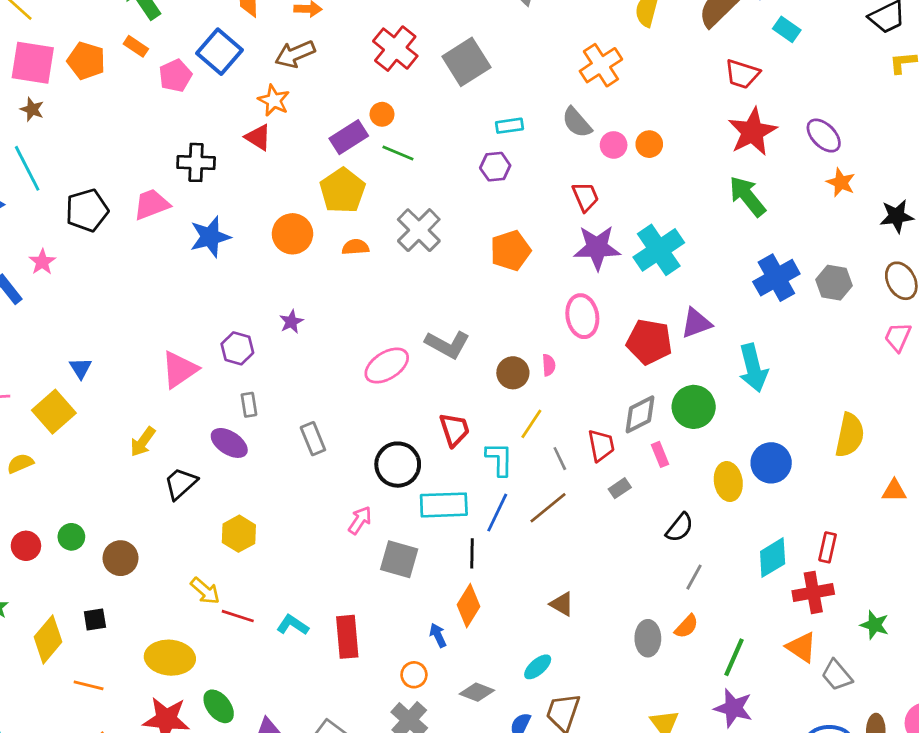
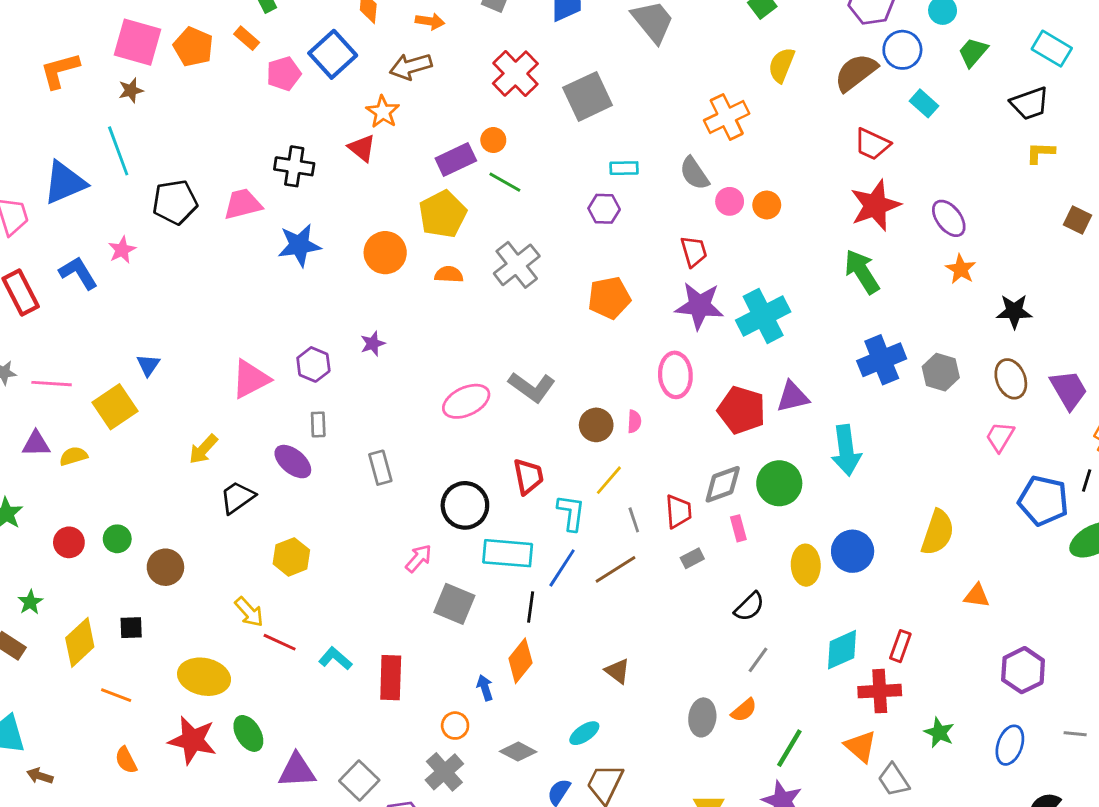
brown star: (32, 109) -> (131, 90), turned 30

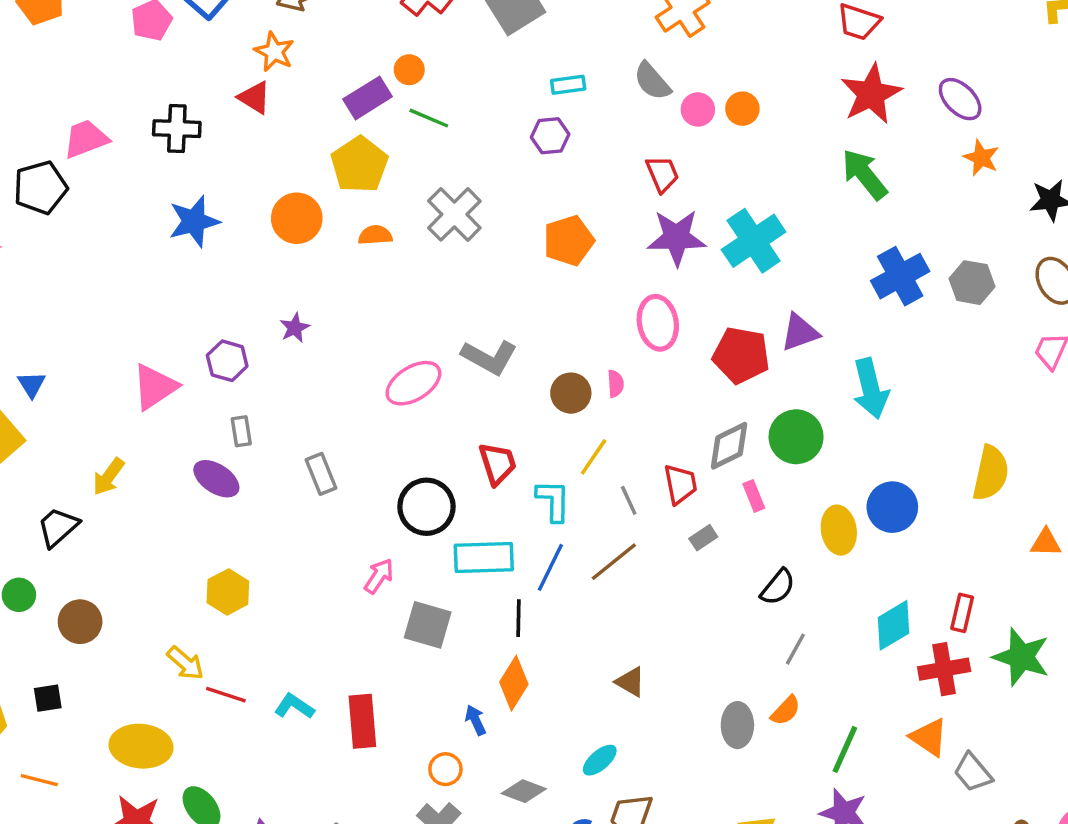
pink trapezoid: (243, 204) -> (86, 139), moved
black trapezoid: (237, 497) -> (58, 527), moved
green star: (939, 733) -> (1021, 657), moved, size x1.6

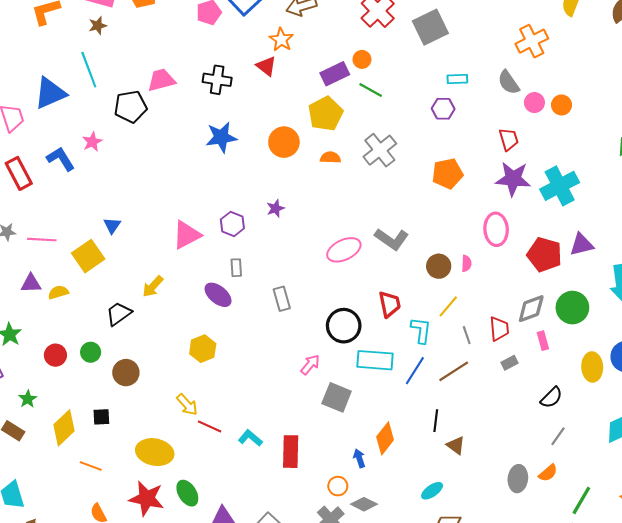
yellow hexagon: (228, 592) -> (203, 349), moved
black line: (519, 618) -> (436, 421), moved
gray diamond: (524, 791) -> (364, 504), moved

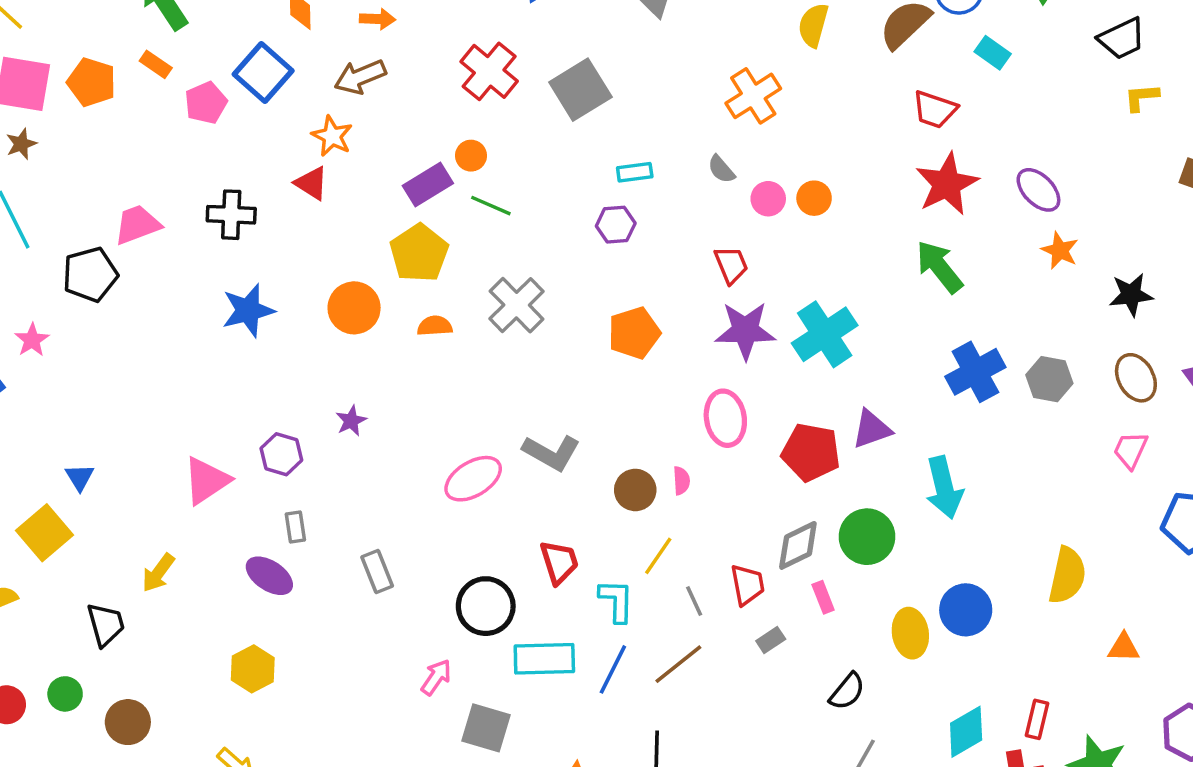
gray semicircle: (509, 82) -> (721, 169), size x0.7
black trapezoid: (119, 314) -> (106, 624), turned 116

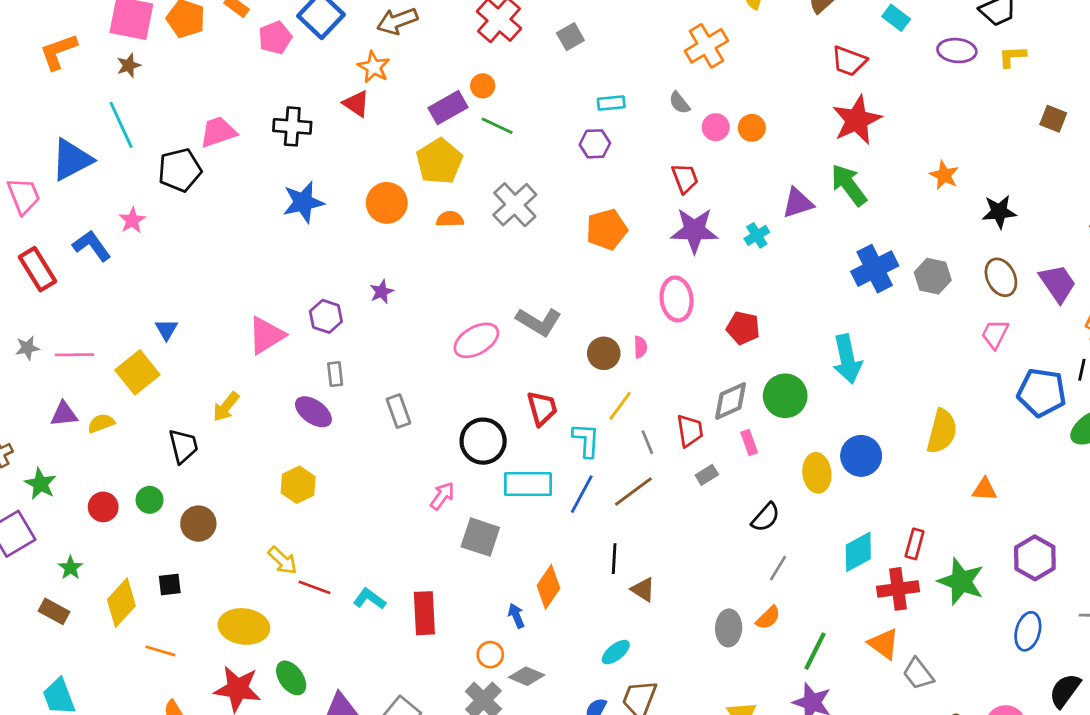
gray square: (580, 90) -> (570, 37), size x0.6
purple ellipse: (1038, 190) -> (957, 51), moved, turned -42
cyan cross: (825, 334) -> (757, 235), size x0.5
purple triangle: (872, 429) -> (798, 203), moved
red pentagon: (811, 452) -> (743, 328), size x0.7

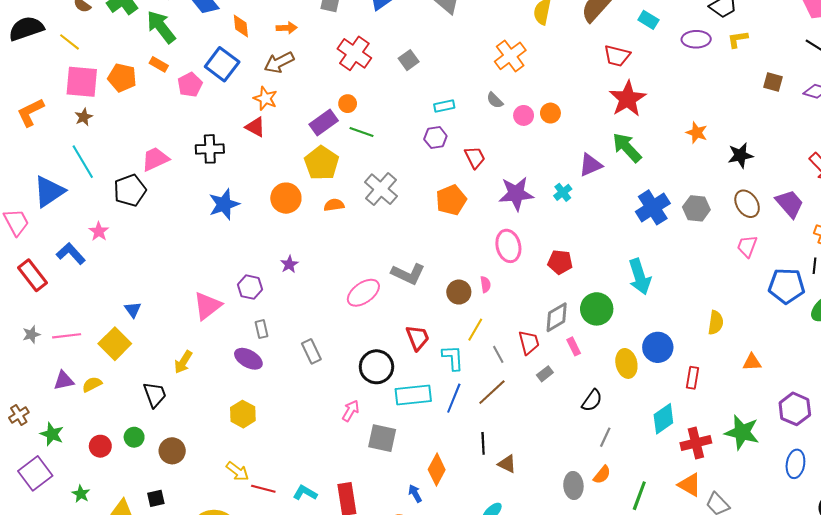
red trapezoid: (685, 178) -> (475, 157), moved
yellow semicircle: (942, 431) -> (716, 323), size x0.7
red rectangle: (915, 544) -> (693, 378), moved

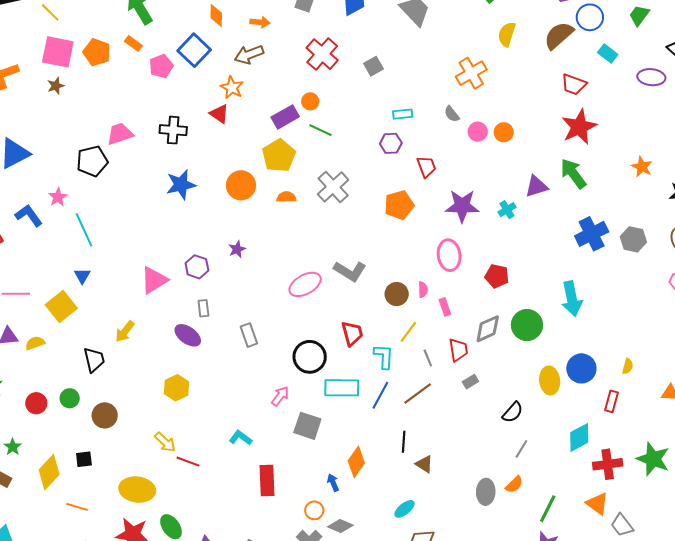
cyan line: (83, 162) -> (84, 230), moved
yellow semicircle: (716, 323) -> (628, 366), moved, size x0.7
pink rectangle: (574, 346) -> (445, 307), moved
cyan L-shape: (305, 493) -> (241, 438), moved

